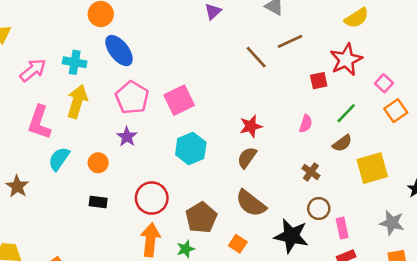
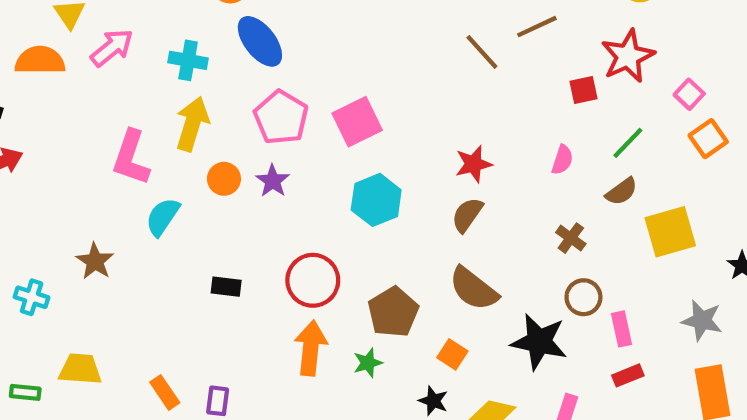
pink arrow: (33, 70) -> (112, 48), moved
orange circle: (98, 163) -> (224, 179), moved

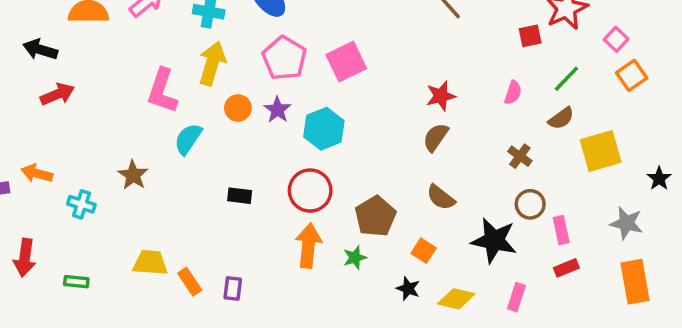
cyan hexagon: (376, 200) -> (324, 129), moved
brown semicircle: (474, 289) -> (441, 197), size x0.7
yellow trapezoid: (80, 369) -> (150, 263), moved

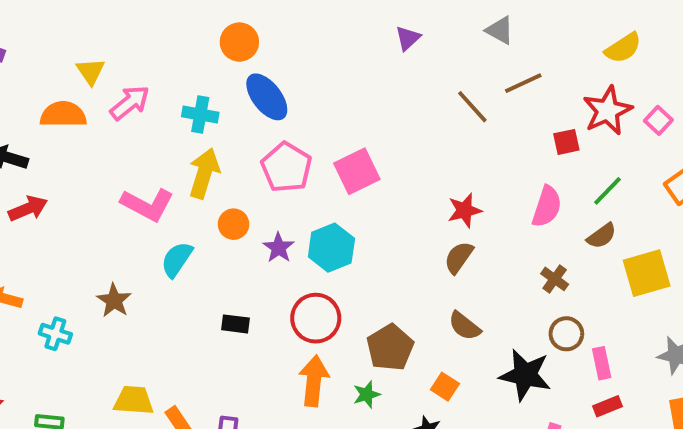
pink square: (616, 39) -> (658, 120), moved
pink L-shape: (162, 91) -> (147, 205), turned -81
pink semicircle: (513, 93) -> (547, 207), size x1.5
purple star: (277, 110) -> (279, 248), moved

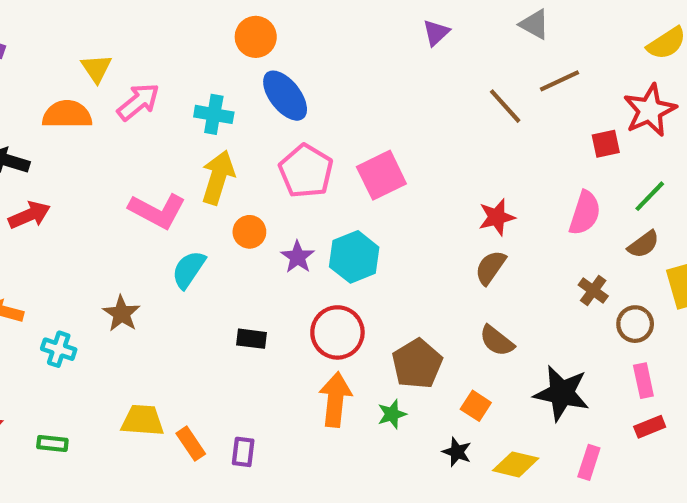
brown circle: (566, 334) -> (635, 324), moved

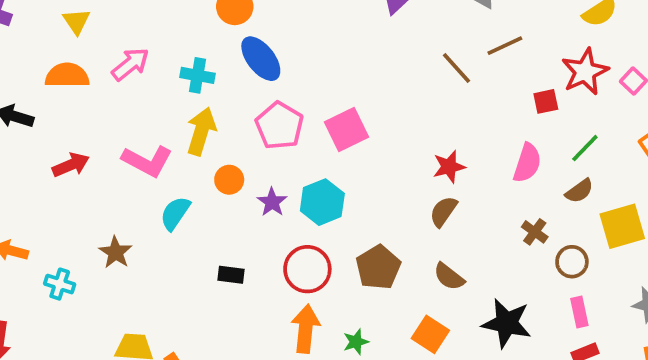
yellow triangle: (96, 68) -> (76, 21), moved
red arrow: (29, 215) -> (71, 165), moved
brown pentagon: (417, 364) -> (378, 267), moved
orange square: (476, 406) -> (430, 334), size x1.4

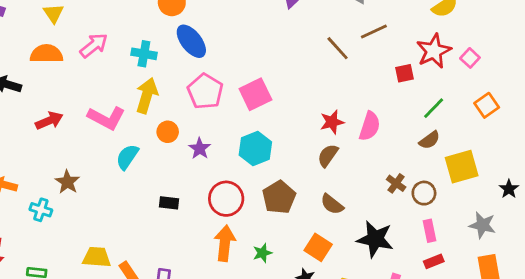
pink semicircle: (527, 163) -> (370, 126), moved
cyan hexagon: (322, 202) -> (255, 148), moved
brown cross: (535, 232) -> (396, 183), moved
brown star: (116, 252) -> (67, 182), moved

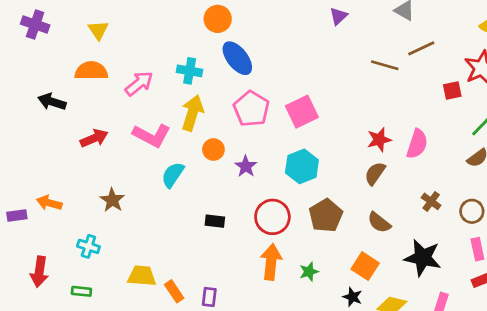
pink arrow: (94, 45) -> (139, 83), moved
brown line: (338, 48) -> (385, 65), turned -32
brown cross: (396, 183) -> (431, 201), moved
cyan cross: (41, 210) -> (88, 246), moved

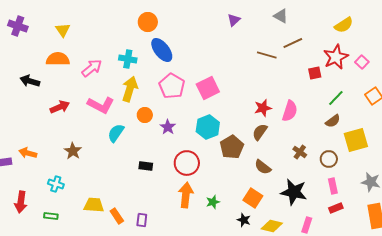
brown pentagon: (326, 215) -> (232, 147), moved

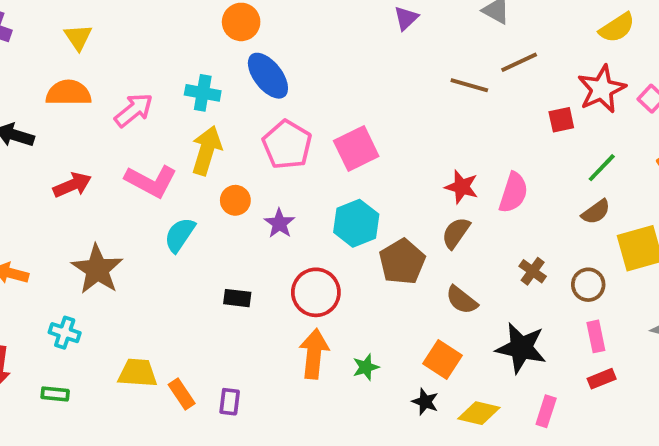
red star: (263, 108) -> (462, 187), turned 30
brown star: (73, 151) -> (97, 269), size x1.5

